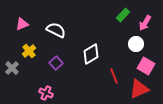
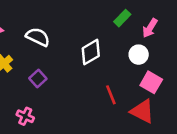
white diamond: (91, 54) -> (91, 52), moved
red triangle: (139, 89) -> (142, 111), turned 50

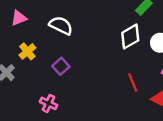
white diamond: (91, 52) -> (130, 37), moved

